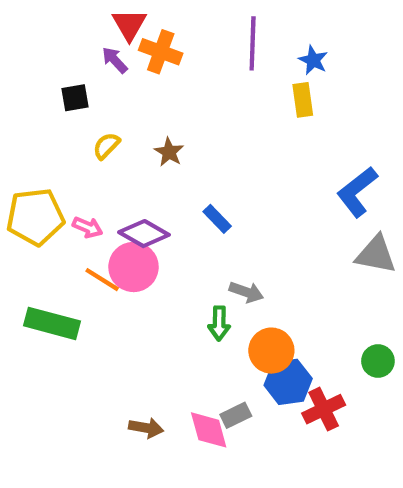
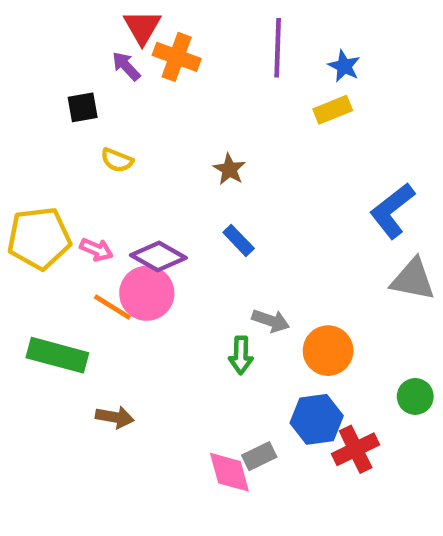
yellow rectangle: (303, 100) -> (333, 110), turned 76
yellow semicircle: (106, 146) -> (117, 160), turned -112
brown star: (169, 152) -> (229, 169), moved
orange circle: (271, 351) -> (328, 351), moved
brown arrow: (146, 428) -> (115, 417), moved

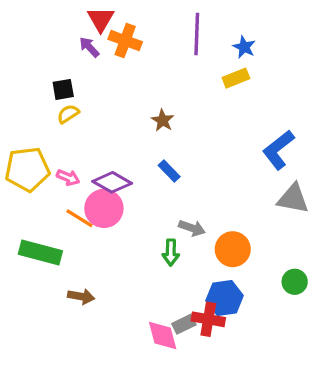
black square: (83, 107) -> (63, 89), moved
yellow semicircle: (117, 160) -> (68, 114), moved, turned 125
red cross: (356, 449) -> (208, 319), moved, turned 36

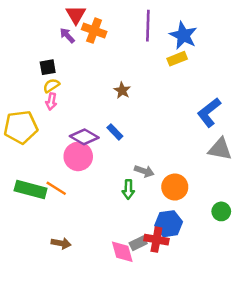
blue star: (244, 47) -> (183, 35), size x1.6
blue rectangle: (169, 171) -> (115, 132), moved
pink arrow: (68, 177) -> (51, 101), moved, turned 77
orange line: (79, 218) -> (56, 188), moved
brown arrow: (81, 296) -> (61, 243), moved

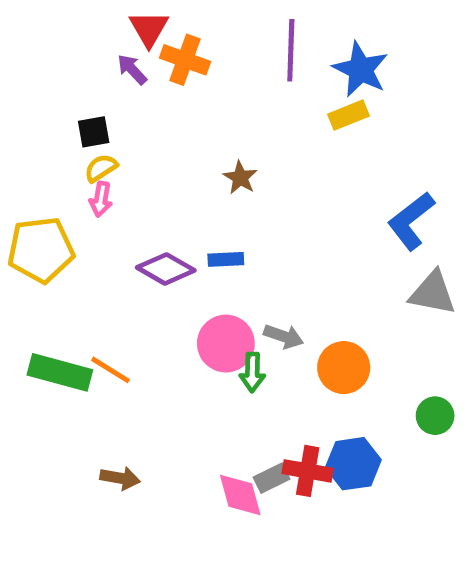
blue rectangle: (115, 132) -> (226, 259), turned -49
pink circle: (78, 156) -> (226, 344), moved
blue hexagon: (169, 224) -> (353, 464), moved

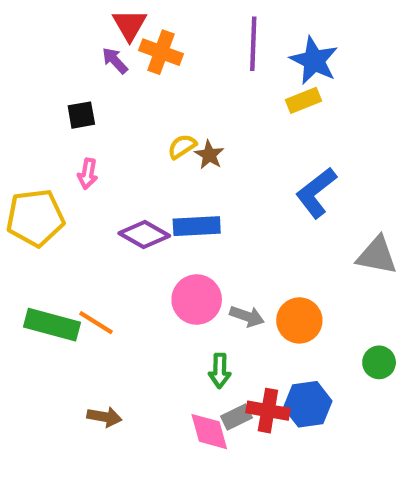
yellow semicircle: (101, 168) -> (182, 146), moved
blue L-shape: (411, 221) -> (316, 193), moved
blue rectangle: (226, 259) -> (197, 226), size x1.5
gray arrow: (284, 336) -> (247, 316), moved
green arrow: (252, 372) -> (220, 371), moved

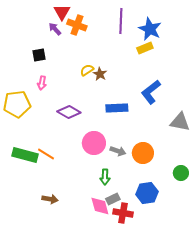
blue rectangle: (197, 226) -> (117, 108), moved
red cross: (268, 411) -> (123, 213), moved

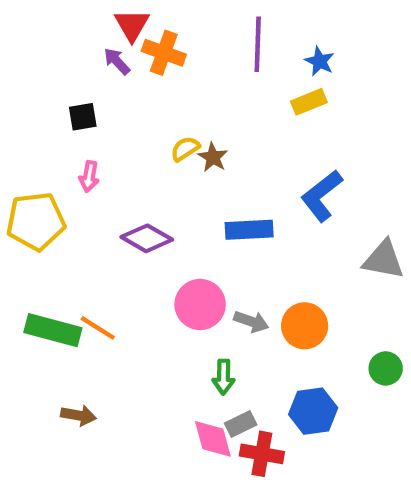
blue star: (150, 29) -> (320, 61), size x0.6
brown arrow: (50, 199) -> (78, 415), moved

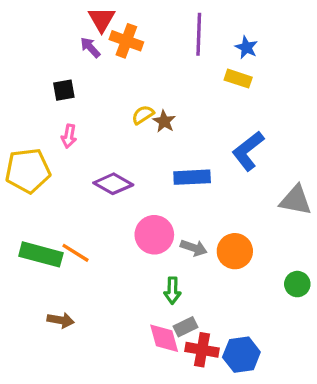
yellow rectangle: (309, 102) -> (238, 79), turned 40
blue hexagon: (313, 411) -> (241, 355), moved

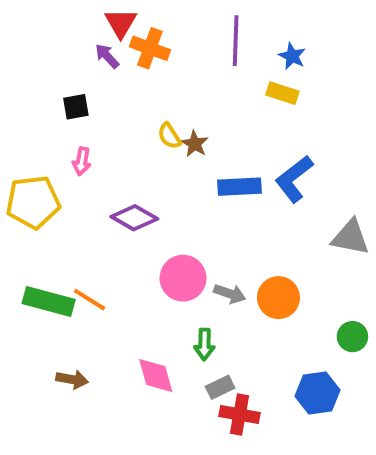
yellow semicircle: (143, 115) -> (169, 136), turned -90
blue rectangle: (192, 177) -> (240, 187), moved
pink diamond: (164, 338) -> (156, 376), moved
blue hexagon: (241, 355) -> (317, 393), moved

